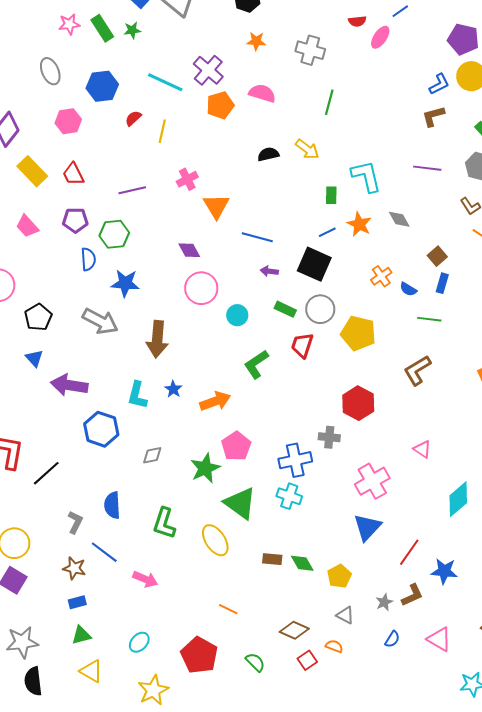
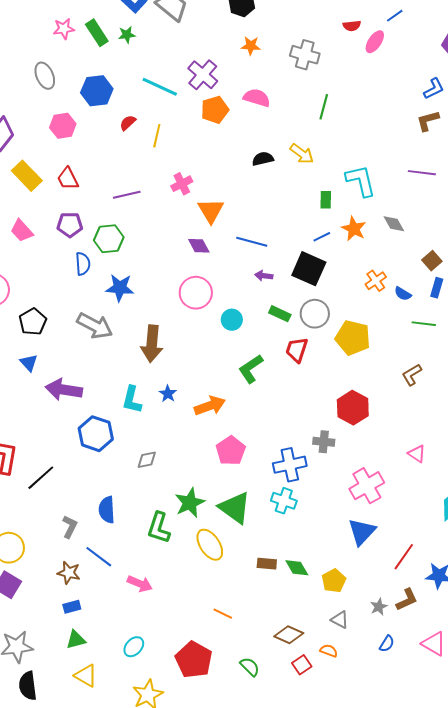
purple diamond: (189, 250) -> (199, 246), moved
brown L-shape: (417, 370) -> (412, 375), size x0.7
green star: (205, 468) -> (190, 503), moved

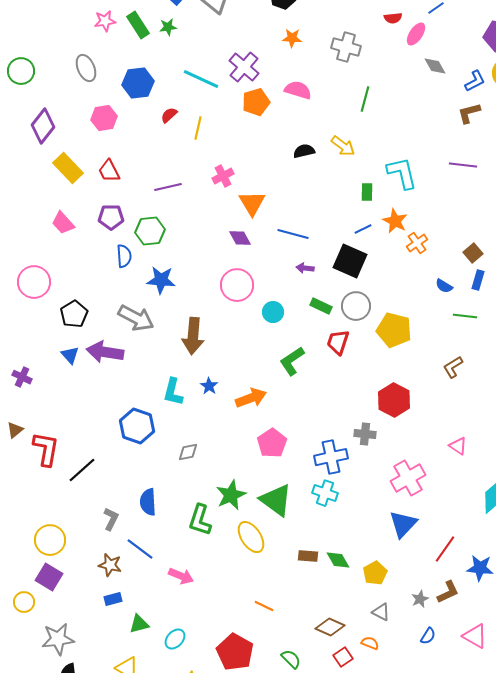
gray diamond: (394, 224) -> (435, 66), moved
orange cross: (376, 281) -> (417, 243), moved
purple arrow: (64, 390) -> (105, 352), moved
green triangle: (76, 640) -> (139, 624), moved

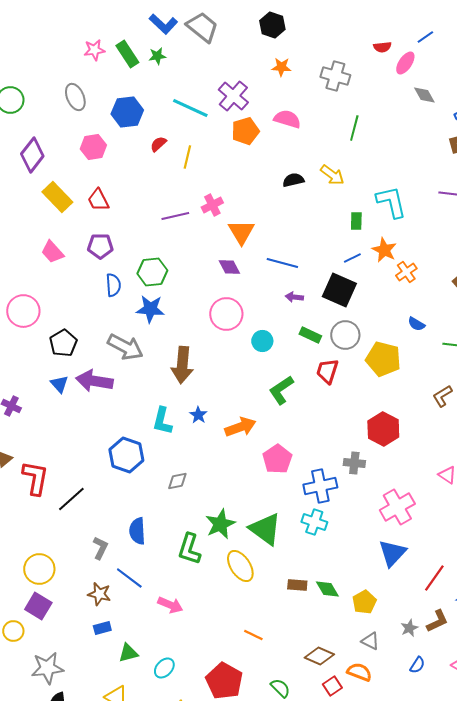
purple line: (168, 187) -> (175, 216), moved
green hexagon: (150, 231) -> (152, 272), moved
blue semicircle: (444, 286) -> (416, 324), moved
pink pentagon: (272, 443) -> (277, 459), moved
orange semicircle: (370, 643) -> (359, 672), size x1.4

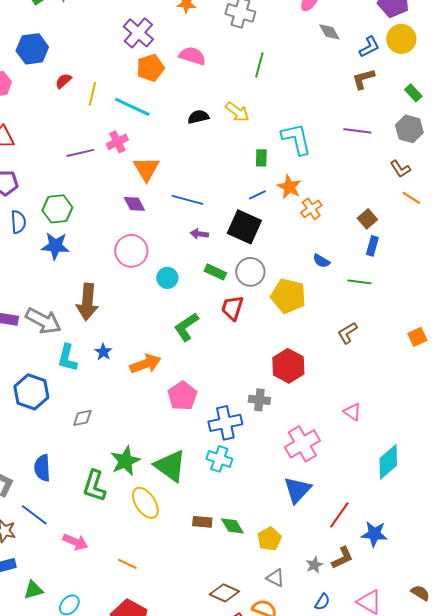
cyan line: (190, 108) -> (132, 107), moved
gray arrow: (125, 347) -> (43, 321), moved
orange line: (253, 635) -> (127, 564), moved

